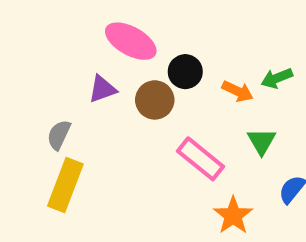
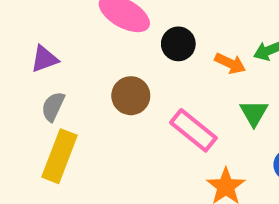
purple triangle: (102, 89) -> (44, 59), moved
brown circle: (155, 100) -> (131, 96), moved

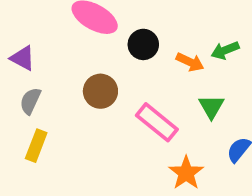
purple triangle: (44, 59) -> (23, 58), turned 48
yellow rectangle: (60, 156) -> (36, 146), size x0.7

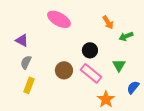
black circle: (143, 44) -> (90, 50), moved
orange arrow: (190, 62) -> (108, 22), moved, turned 32
brown circle: (100, 91) -> (64, 70), moved

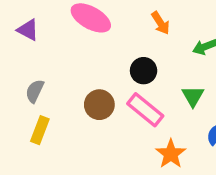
orange arrow: (108, 22) -> (161, 23), moved
purple triangle: (22, 40) -> (28, 30), moved

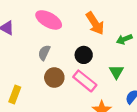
orange arrow: (161, 23) -> (95, 23), size x1.5
gray semicircle: (35, 91) -> (44, 53), moved

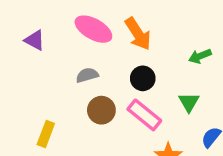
orange arrow: (95, 23) -> (138, 34), moved
gray semicircle: (44, 53) -> (87, 75), turned 49

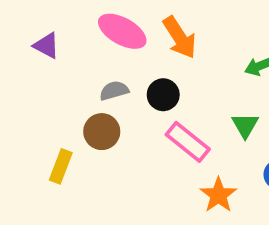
black circle: (143, 78) -> (163, 95), moved
brown circle: (101, 110) -> (102, 132), moved

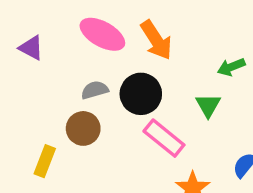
black circle: (163, 95) -> (141, 94), size x1.4
green triangle: (245, 125) -> (208, 105), moved

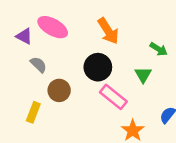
pink ellipse: (102, 34) -> (53, 27), moved
green arrow: (231, 67) -> (159, 49), turned -126
gray semicircle: (95, 90) -> (38, 65), moved, turned 60

